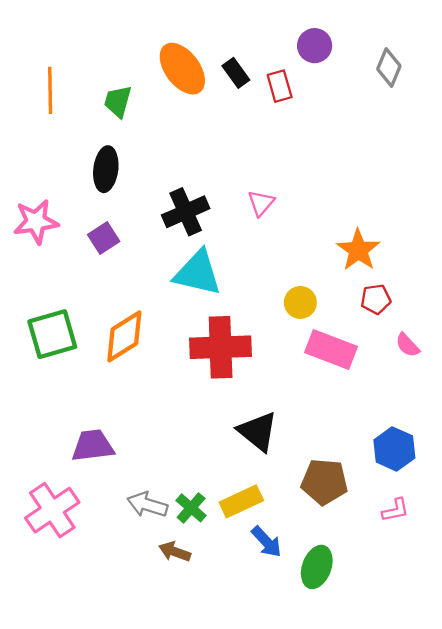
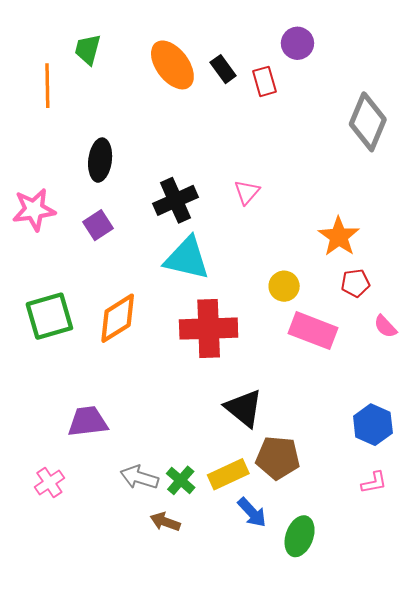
gray diamond: (389, 68) -> (368, 122), moved, size x1.6
green trapezoid: (118, 101) -> (88, 49), moved
brown pentagon: (324, 482) -> (278, 458), moved
pink cross: (52, 510) -> (49, 482), size x0.6

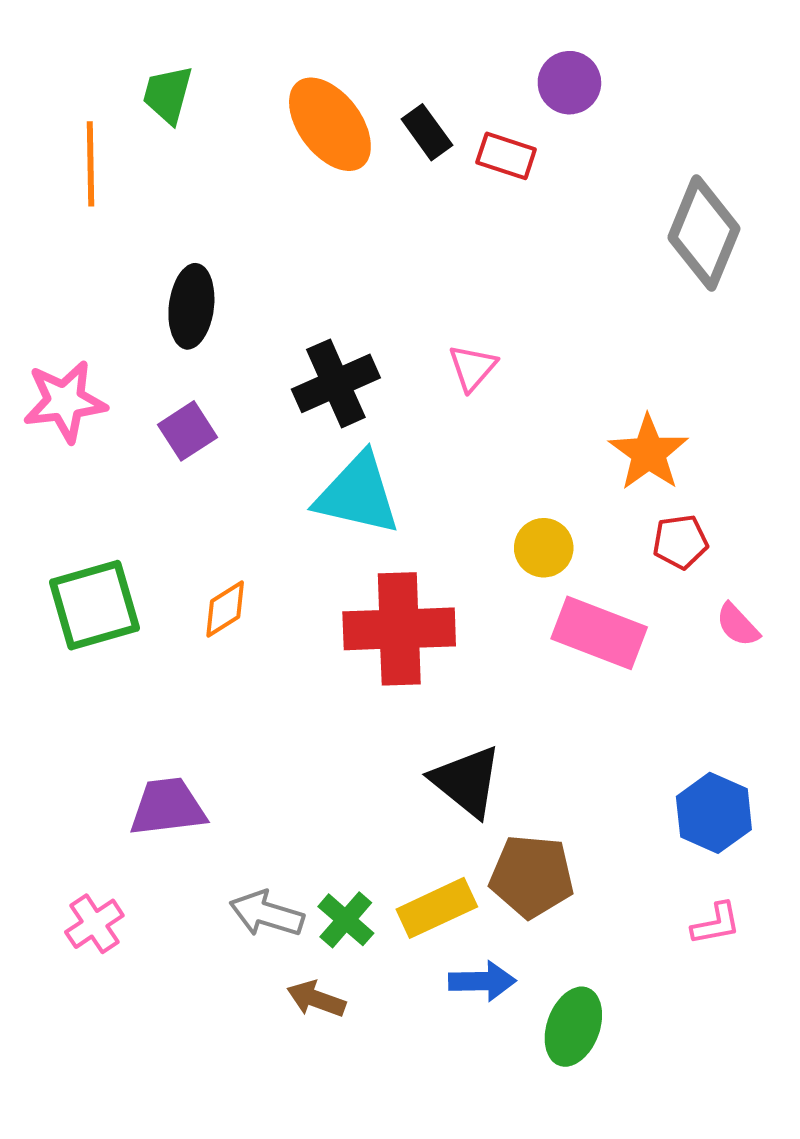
red rectangle: (264, 81) -> (506, 156), turned -56
orange diamond: (118, 318) -> (225, 609), size x0.6
blue arrow: (252, 512) -> (482, 981), turned -48

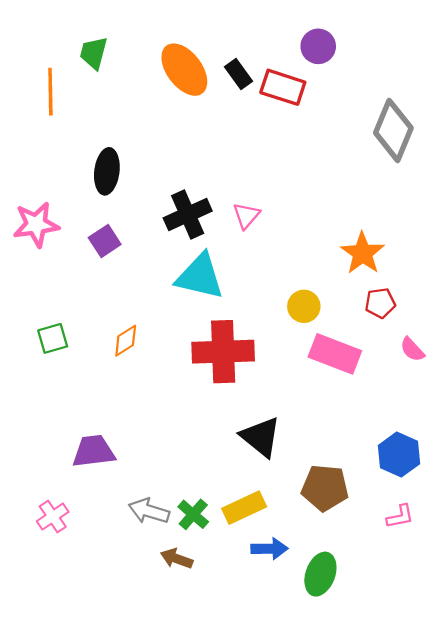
red rectangle: (506, 156) -> (283, 87), size x1.4
pink triangle: (472, 368) -> (246, 216), moved
green square: (94, 605) -> (53, 338), size x0.6
brown pentagon: (532, 876) -> (325, 488), moved

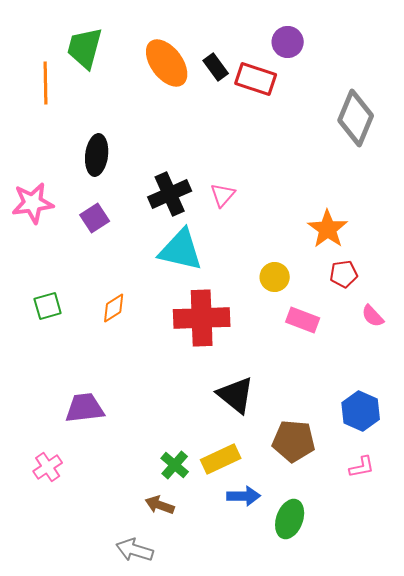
green trapezoid: (94, 53) -> (85, 48), size x1.4
pink rectangle: (335, 354) -> (303, 320), size x0.7
gray arrow: (149, 511) -> (135, 550), moved

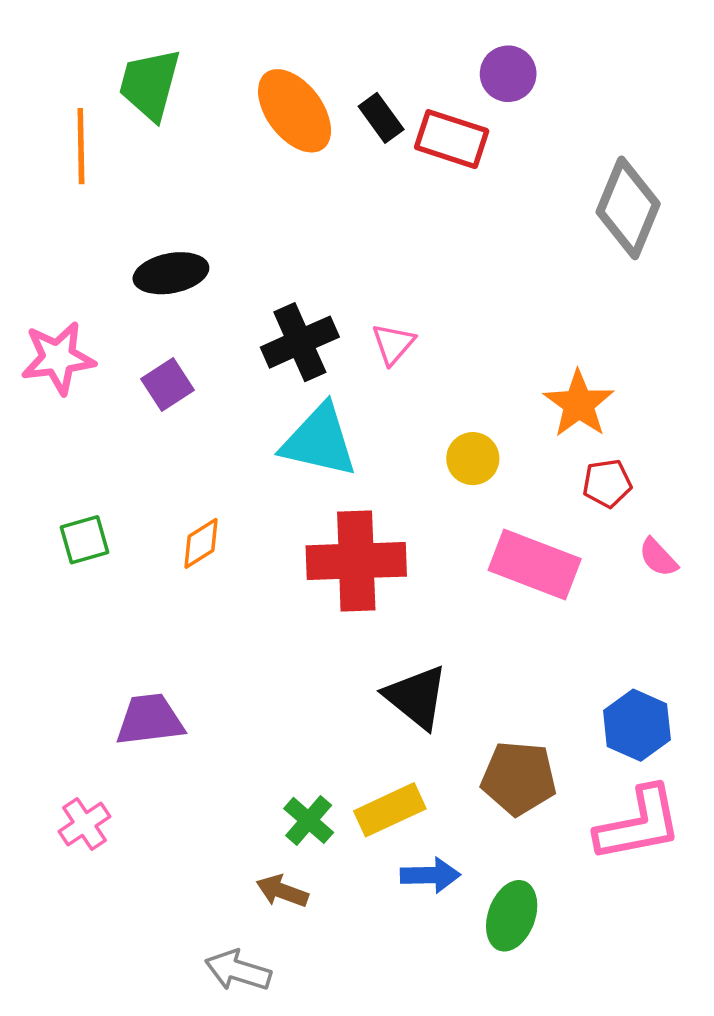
black ellipse: (97, 155) -> (171, 273), turned 72
yellow circle: (275, 277) -> (473, 459), moved
pink rectangle: (303, 320) -> (535, 564), size x1.5
pink L-shape: (362, 467) -> (639, 824), size x2.0

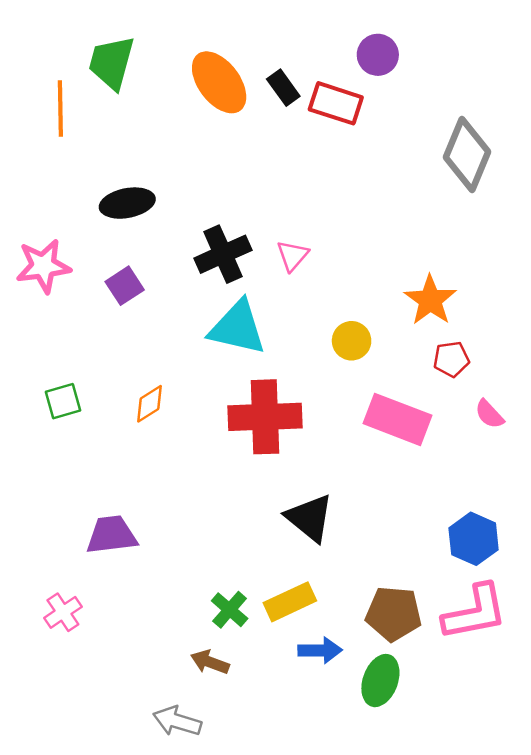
brown pentagon: (519, 778) -> (394, 614), moved

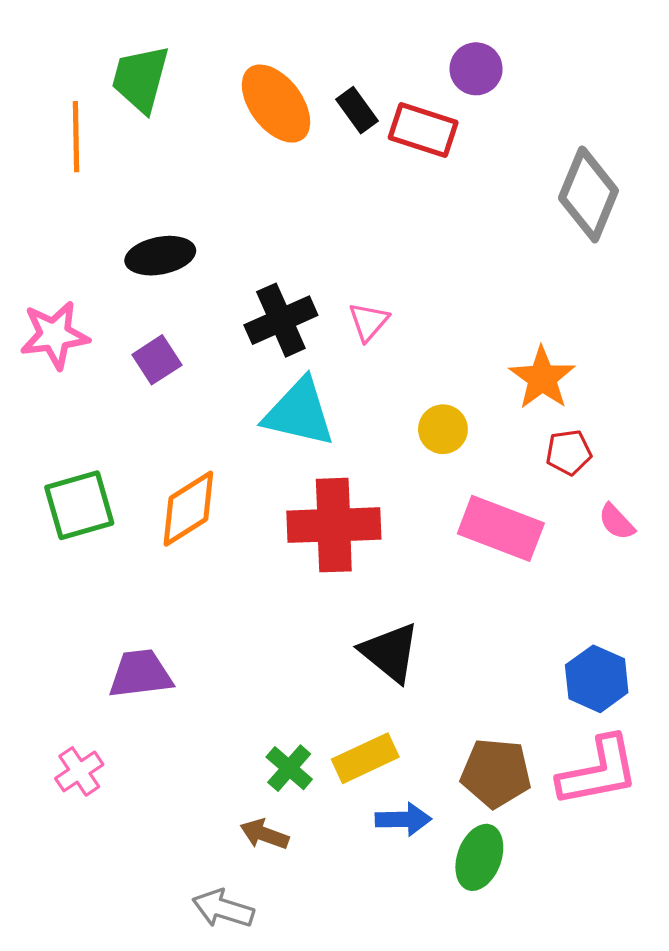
green square: (63, 401) -> (79, 505), size x1.5
orange diamond: (150, 404) -> (188, 509), size x1.6

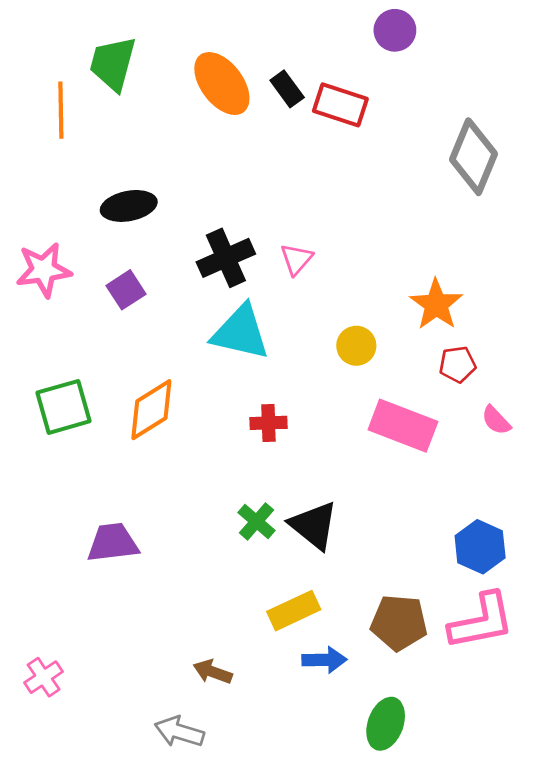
purple circle: (476, 69) -> (395, 30), moved
red cross: (334, 525) -> (268, 423), size x0.5
green cross: (289, 768) -> (257, 521), moved
pink cross: (79, 771) -> (44, 677), moved
green ellipse: (479, 857) -> (386, 724), moved

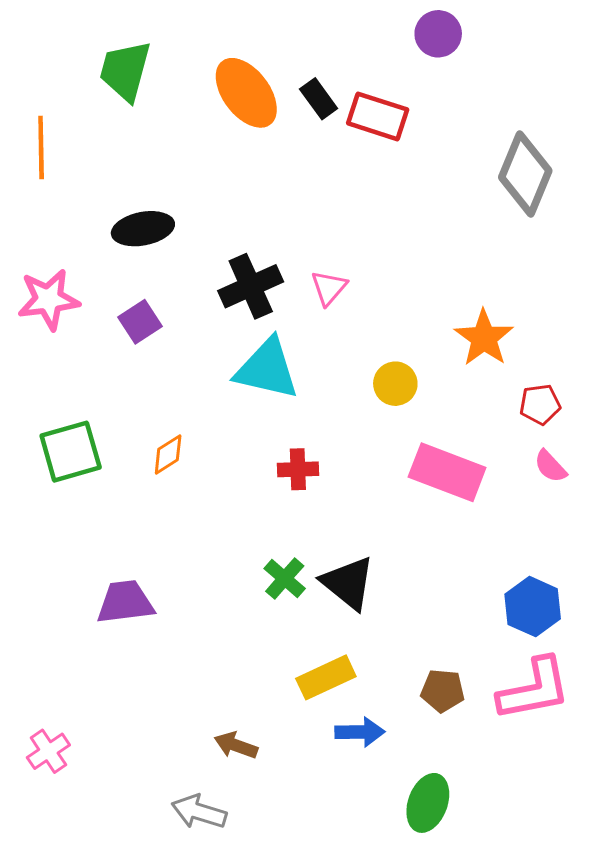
orange line: (61, 110) -> (41, 147), moved
red pentagon: (457, 364) -> (540, 404), moved
orange diamond: (151, 410) -> (168, 455), size x0.6
brown pentagon: (399, 623) -> (443, 691), size x0.7

